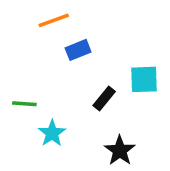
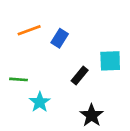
orange line: (54, 20) -> (29, 30), moved
blue rectangle: (78, 50) -> (60, 38), turned -36

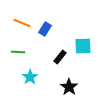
orange line: (29, 30) -> (22, 23), turned 42
green line: (18, 79) -> (18, 52), moved

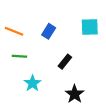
orange line: (22, 23) -> (14, 31), moved
cyan square: (83, 46) -> (90, 27), moved

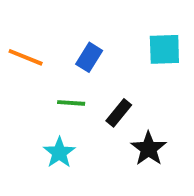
green line: (19, 56) -> (71, 103), moved
black star: (75, 94) -> (149, 149), moved

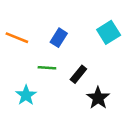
cyan square: (164, 49) -> (109, 32), turned -30
cyan star: (59, 153) -> (26, 95), moved

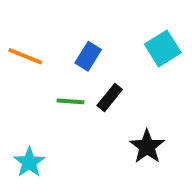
black rectangle: (78, 74) -> (110, 97), moved
cyan star: (26, 95) -> (29, 162), moved

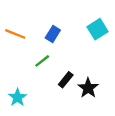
black rectangle: (110, 97) -> (66, 80), moved
green line: (70, 101) -> (42, 61), turned -42

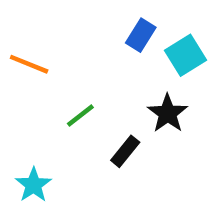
blue rectangle: (53, 34) -> (141, 35), moved
black star: (88, 88) -> (168, 113), moved

